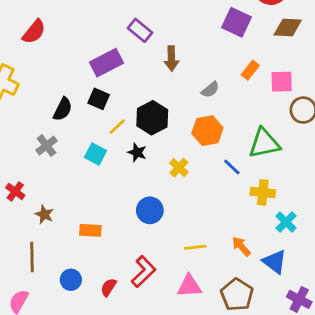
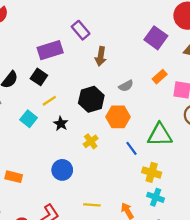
black hexagon: (152, 118) -> (91, 99), moved
cyan cross: (286, 222) -> (156, 197), moved, turned -35

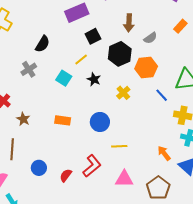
brown arrow: (101, 56) -> (129, 23), moved
black square: (39, 77) -> (93, 36), moved, turned 35
orange rectangle: (14, 177) -> (63, 120), moved
yellow line: (92, 205) -> (119, 146), moved

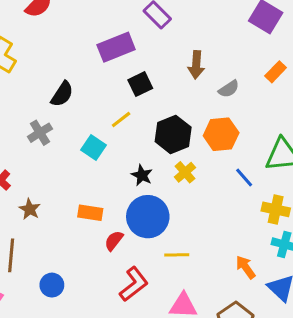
black hexagon: (120, 54) -> (173, 134), moved
black star: (94, 79) -> (142, 175), moved
blue circle: (100, 122) -> (148, 217), size x1.4
red semicircle: (66, 175) -> (114, 241), moved

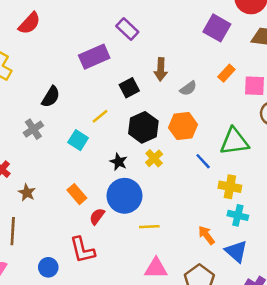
black square: (140, 84) -> (129, 88), moved
orange rectangle: (90, 213) -> (77, 194), turned 42
red L-shape: (134, 284) -> (82, 250), moved, turned 116
blue circle: (52, 285) -> (48, 267), moved

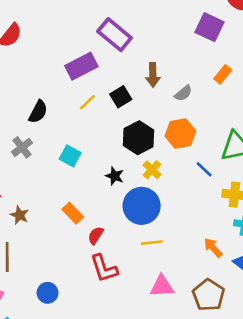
purple rectangle: (127, 29) -> (115, 35), size x1.4
yellow line: (100, 116) -> (87, 102), moved
blue circle: (124, 196) -> (142, 206), moved
red L-shape: (82, 250) -> (104, 268), moved

